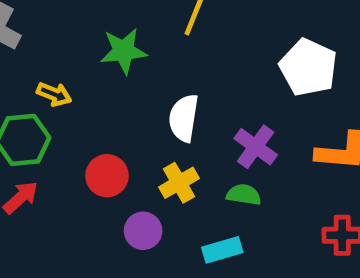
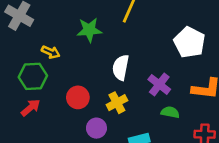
green semicircle: (244, 195) -> (170, 112), moved

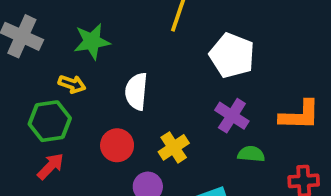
green star: (89, 30) -> (92, 41), moved
white pentagon: (189, 42) -> (232, 55), moved
white semicircle: (121, 67) -> (136, 91), moved

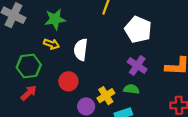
yellow arrow: (72, 84) -> (51, 44), moved
yellow cross: (174, 147) -> (106, 96), moved
green semicircle: (251, 154) -> (131, 89), moved

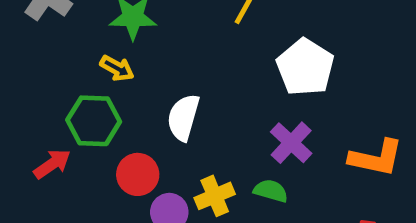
white semicircle: (81, 50) -> (183, 117), moved
green hexagon: (29, 66) -> (94, 121), moved
red circle: (68, 81) -> (138, 174), moved

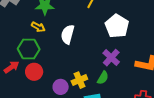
white semicircle: (183, 117) -> (68, 34), moved
red circle: (138, 174) -> (34, 72), moved
green semicircle: (271, 191) -> (103, 78), turned 104

